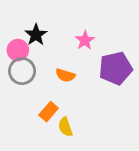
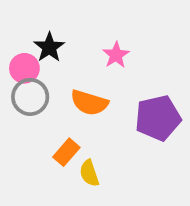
purple pentagon: (116, 68) -> (158, 118), moved
orange semicircle: (65, 75) -> (89, 103), size x1.4

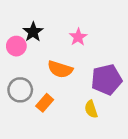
gray circle: (30, 97) -> (20, 90), moved
yellow semicircle: (89, 173) -> (91, 109), moved

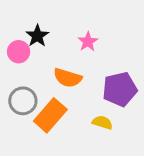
orange rectangle: (45, 103) -> (50, 115), size x1.6
yellow semicircle: (91, 109) -> (102, 123), turned 126

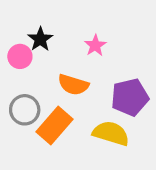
yellow semicircle: (102, 123) -> (111, 133), size x1.6

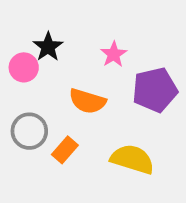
purple pentagon: (130, 97) -> (155, 90), moved
orange rectangle: (54, 125) -> (65, 150), size x0.6

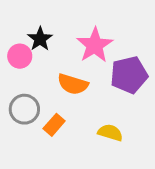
pink star: (114, 54) -> (95, 45), size x1.6
yellow semicircle: (132, 159) -> (110, 133), size x0.7

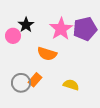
purple pentagon: (129, 75) -> (85, 29), moved
gray circle: (24, 109) -> (21, 83), moved

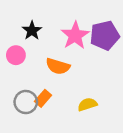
pink circle: (13, 36) -> (16, 55), moved
yellow semicircle: (71, 85) -> (87, 104), turned -35

